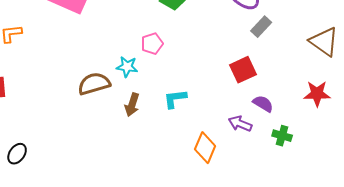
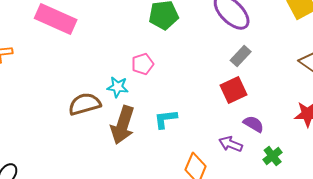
gray rectangle: (261, 27) -> (241, 56), moved
brown arrow: (132, 105) -> (123, 125), size x1.6
green cross: (282, 136) -> (273, 156), turned 36

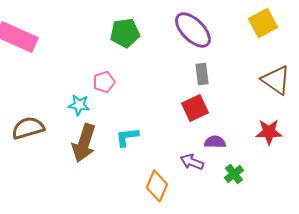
gray rectangle: (241, 56) -> (202, 74), turned -50
brown semicircle: (85, 104) -> (28, 128), moved
purple semicircle: (254, 124) -> (215, 142), turned -30

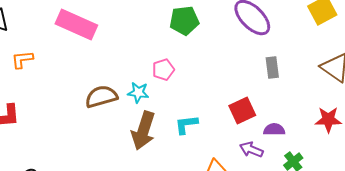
gray rectangle: (202, 74) -> (272, 68), moved
red square: (195, 108) -> (242, 111), moved
brown semicircle: (28, 128) -> (101, 97), moved

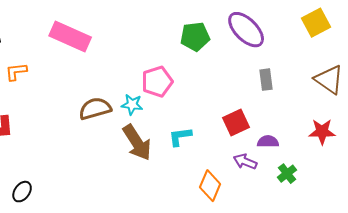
green pentagon: (184, 21) -> (195, 37), moved
pink pentagon: (163, 70) -> (157, 82), size x1.4
brown arrow: (143, 131) -> (137, 143), turned -51

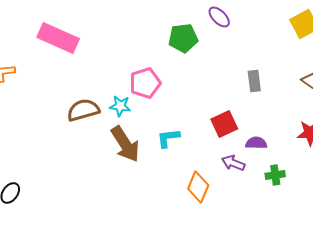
purple ellipse: (246, 30) -> (219, 17), moved, size x0.6
green cross: (287, 174) -> (275, 175), turned 30

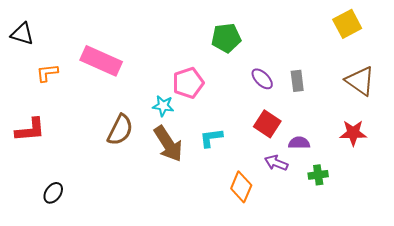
purple ellipse: (219, 17) -> (262, 79), moved
pink rectangle: (58, 38) -> (101, 61), moved
brown semicircle: (83, 110) -> (120, 130), moved, turned 132
red square: (224, 124) -> (267, 124), turned -32

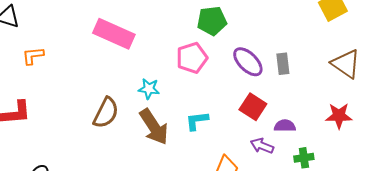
pink rectangle: (101, 61) -> (114, 34), moved
purple ellipse: (262, 79) -> (248, 62), size x1.4
pink pentagon: (188, 83) -> (192, 58), moved

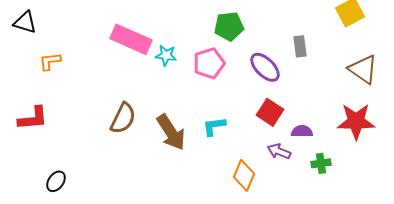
gray rectangle: (283, 64) -> (300, 46), moved
cyan star: (149, 89) -> (166, 55), moved
red star: (339, 116) -> (356, 121), size x1.4

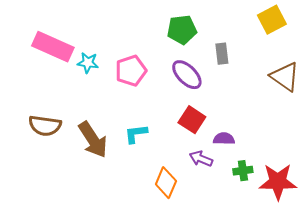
green pentagon: (229, 26) -> (182, 30), moved
brown semicircle: (123, 118) -> (45, 126), turned 72
red star: (356, 121) -> (278, 182), moved

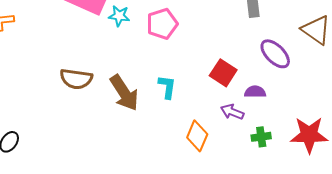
purple ellipse: (187, 75) -> (275, 54), moved
cyan L-shape: (136, 134) -> (167, 87), turned 105
green cross: (243, 171) -> (261, 137), moved

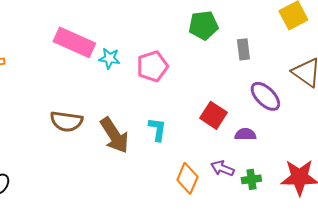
purple arrow: (232, 112) -> (222, 168), moved

